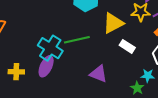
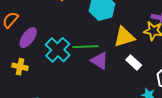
purple ellipse: (46, 66) -> (28, 38), moved
purple triangle: (99, 74) -> (100, 61), moved

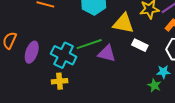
yellow triangle: (124, 37) -> (123, 23), turned 45
yellow cross: (20, 67) -> (60, 81), moved

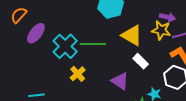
purple triangle: (107, 53) -> (120, 81), moved
yellow cross: (60, 81) -> (78, 74), moved, turned 35

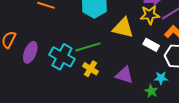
white rectangle: (141, 61) -> (151, 45), moved
yellow cross: (78, 74) -> (90, 69), moved

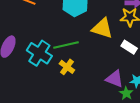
purple triangle: (124, 75) -> (115, 79), moved

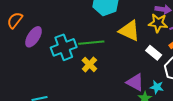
cyan cross: (39, 53) -> (64, 47), turned 30

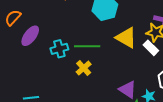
cyan cross: (64, 47) -> (59, 49), size x0.7
white rectangle: (154, 53) -> (151, 48), moved

